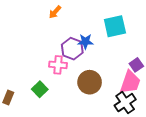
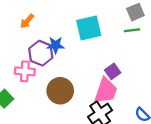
orange arrow: (55, 12) -> (27, 21), moved

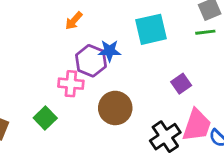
pink trapezoid: (106, 91) -> (197, 125), moved

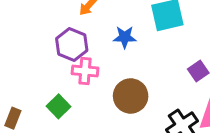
purple hexagon: (91, 61) -> (72, 44), moved

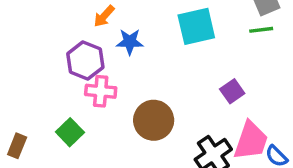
blue star: (125, 37) -> (130, 42), moved

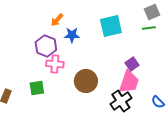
green square: (70, 132) -> (37, 88), turned 35
pink trapezoid: (251, 141) -> (129, 82), moved

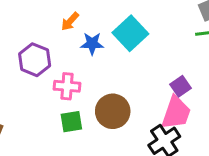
cyan square: (111, 26) -> (130, 33), moved, turned -30
purple hexagon: (46, 46) -> (35, 60), moved
green square: (37, 88) -> (71, 122), moved

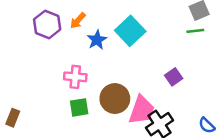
blue star: (92, 43) -> (97, 40), turned -30
purple hexagon: (35, 60) -> (47, 24), moved
pink trapezoid: (176, 113) -> (142, 110), moved

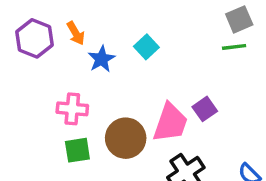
orange arrow: (78, 21) -> (76, 33), turned -72
cyan square: (130, 31) -> (146, 47), size x0.6
pink trapezoid: (142, 110) -> (170, 123), moved

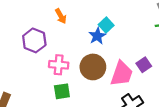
purple hexagon: (34, 38) -> (34, 40), moved
blue star: (102, 59) -> (97, 36), moved
brown circle: (126, 138) -> (93, 67), moved

